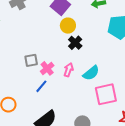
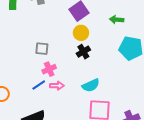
gray square: (31, 60) -> (42, 49), moved
pink arrow: (69, 70) -> (57, 86), moved, turned 56

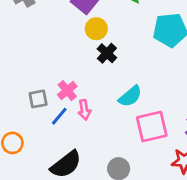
gray square: (42, 49) -> (38, 99), moved
pink arrow: (57, 86) -> (84, 110), turned 96

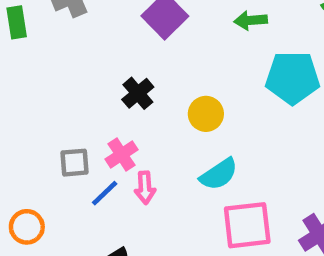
yellow circle: (96, 29) -> (206, 114), moved
black cross: (107, 53) -> (138, 93), moved

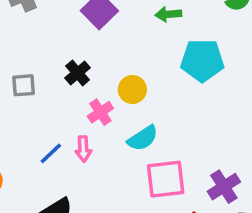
pink cross: (122, 154) -> (100, 112), moved
gray square: (75, 163) -> (24, 85), moved

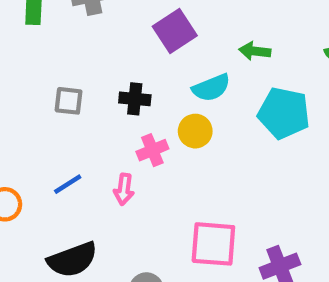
black cross: (78, 73) -> (135, 99), turned 35
cyan semicircle: (143, 138) -> (211, 88), moved
blue line: (51, 153) -> (68, 184), moved

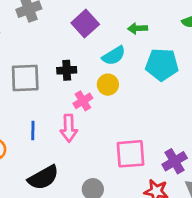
gray square: (69, 101) -> (25, 78), size x1.6
blue line: (68, 184) -> (33, 131), turned -48
pink arrow: (124, 189) -> (69, 128), size x1.4

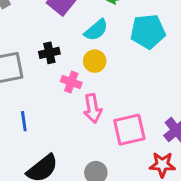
pink cross: (83, 101) -> (71, 82), turned -30
pink arrow: (69, 128) -> (93, 108), moved

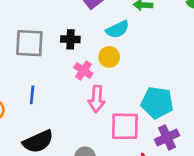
cyan pentagon: (148, 31) -> (157, 103), moved

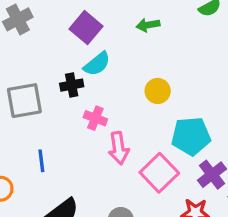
cyan semicircle: (117, 29) -> (97, 64), moved
yellow circle: (109, 57) -> (158, 91), moved
pink square: (125, 126) -> (159, 173), turned -32

